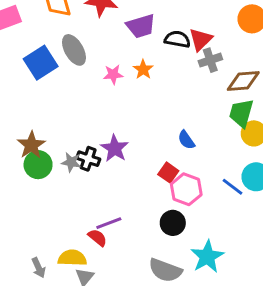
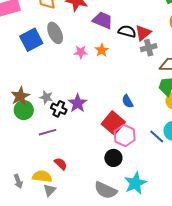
purple trapezoid: (141, 26) -> (103, 20), turned -145
gray star: (71, 162) -> (46, 97), moved
red square: (168, 173) -> (113, 123), size x1.6
purple line: (109, 223) -> (48, 132), moved

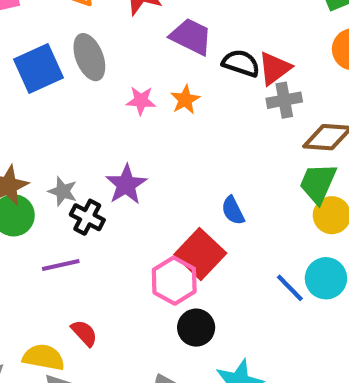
purple star: (78, 103) -> (126, 185), moved
pink hexagon: (125, 136) -> (174, 281), moved

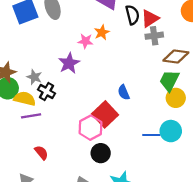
black semicircle: (241, 63) -> (132, 15), turned 54
pink star: (141, 101) -> (85, 41), moved
purple star: (126, 185) -> (69, 63), moved
blue line: (290, 288) -> (151, 135), turned -48
yellow semicircle: (44, 357) -> (25, 99), moved

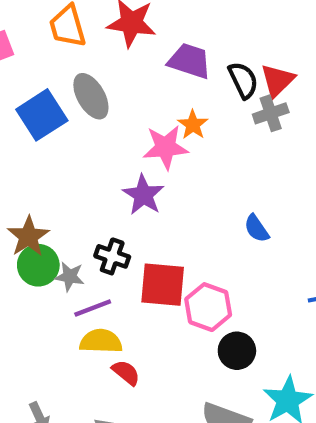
gray cross: (154, 36) -> (271, 113), moved
pink star: (85, 41) -> (166, 147), size x1.5
gray star: (34, 77) -> (70, 276), moved
yellow semicircle: (25, 99) -> (101, 341), moved
red square: (105, 114) -> (163, 285), moved, turned -30

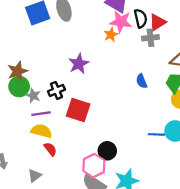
pink star: (166, 147) -> (121, 22), moved
blue semicircle: (257, 228) -> (142, 81), moved
black cross: (112, 256) -> (56, 90), turned 35
pink hexagon: (208, 307) -> (94, 166), moved

